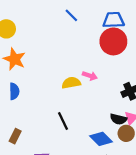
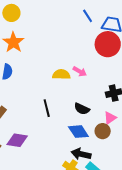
blue line: (71, 15) -> (88, 16), moved
black semicircle: (118, 119) -> (82, 109), moved

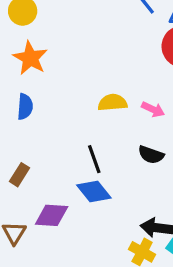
pink arrow: (80, 71) -> (153, 109), moved
blue diamond: (78, 132) -> (94, 192), moved

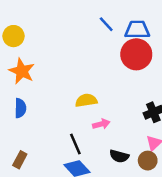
pink arrow: (153, 109) -> (101, 124), moved, turned -35
black semicircle: (151, 155) -> (119, 156), moved

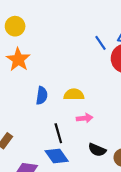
blue line: (106, 24) -> (101, 43), moved
blue semicircle: (20, 108) -> (42, 96), moved

